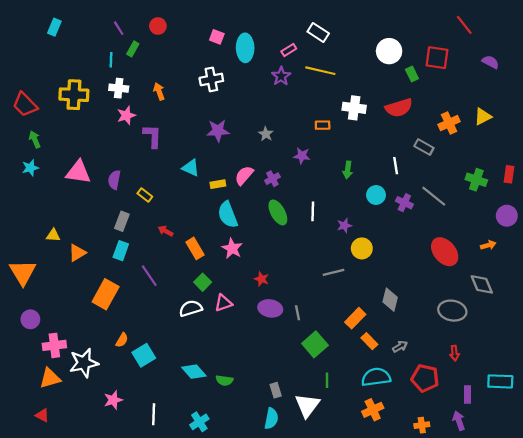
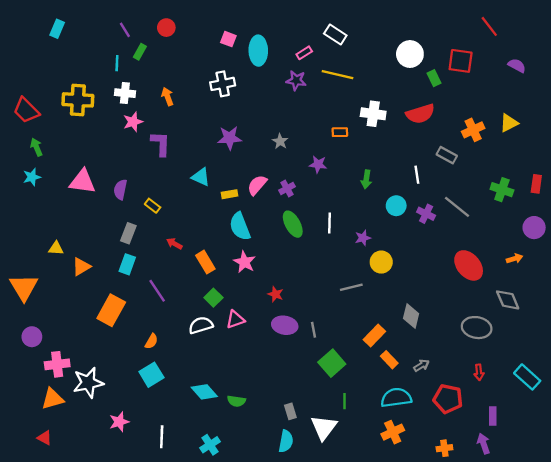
purple star: (281, 76) -> (296, 80), turned -30
orange semicircle: (122, 340) -> (151, 341), moved
cyan rectangle: (500, 381) -> (527, 377), moved, turned 40

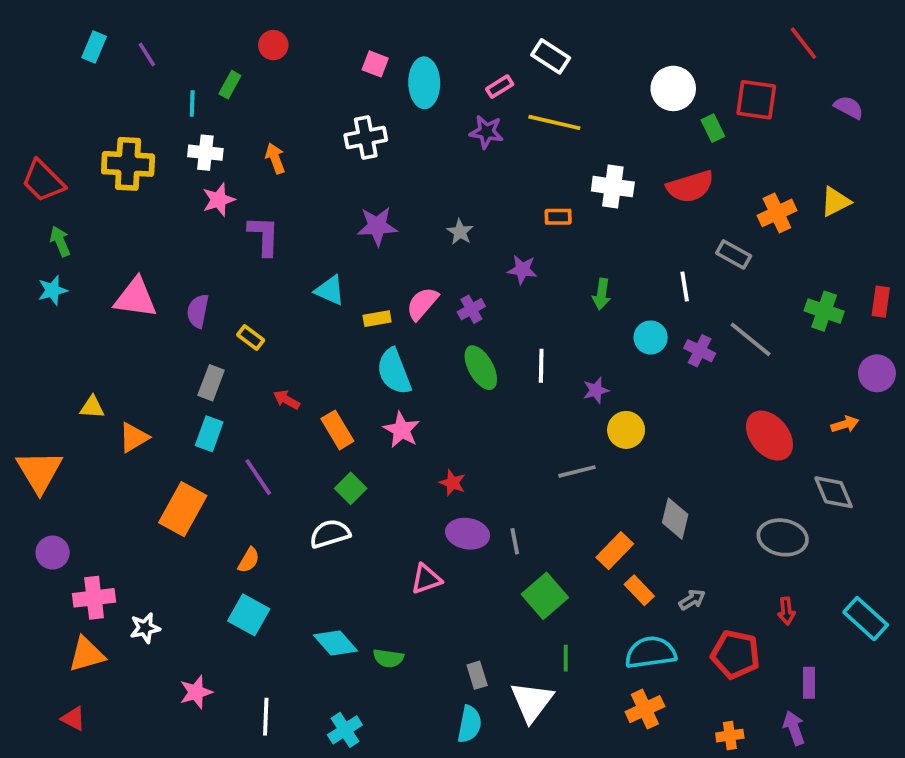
purple line: (125, 30) -> (147, 55), moved
pink triangle: (235, 319) -> (426, 579), moved
cyan square: (151, 375) -> (249, 615), turned -30
white star: (88, 383) -> (145, 628), size x0.6

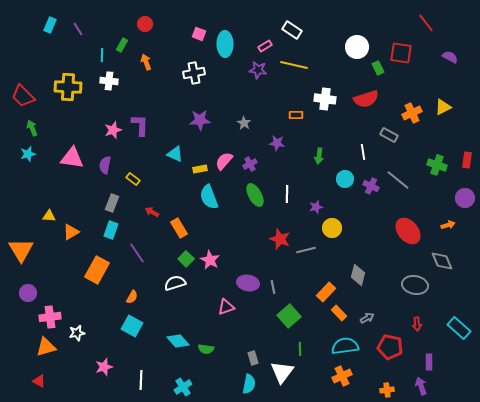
orange arrow: (275, 158) -> (146, 62), moved
pink star: (219, 200) -> (113, 130), moved
pink star: (402, 430) -> (210, 260), moved
red star: (452, 483) -> (280, 239), moved, size x1.5

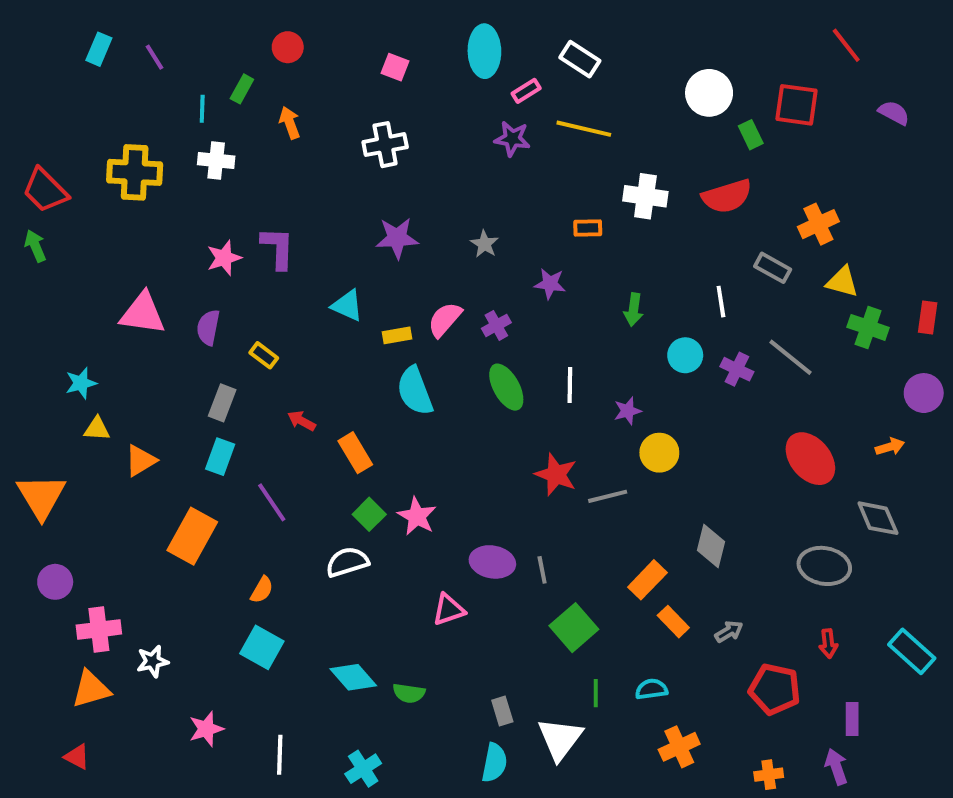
cyan ellipse: (225, 44) -> (484, 51), moved
yellow triangle: (443, 107) -> (842, 282), moved, turned 42
green arrow: (32, 128) -> (35, 246), moved
cyan star: (28, 154) -> (81, 383), moved
cyan semicircle: (345, 346) -> (651, 689), moved, size x0.6

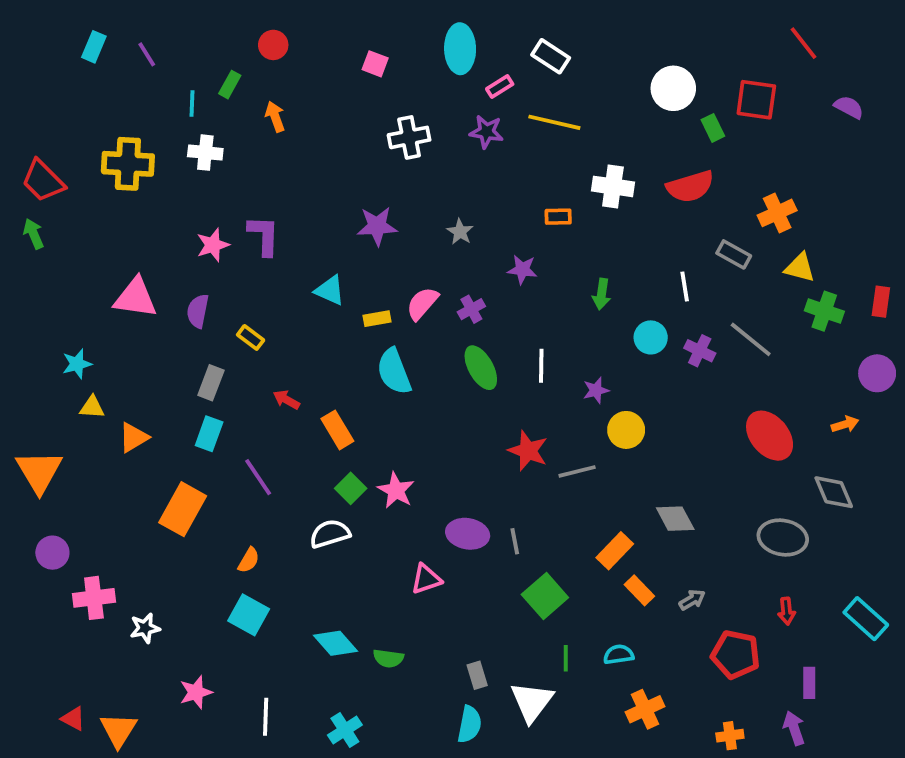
white cross: (385, 145) -> (409, 137), moved
gray diamond: (711, 546) -> (675, 519), turned -42
orange triangle: (91, 689) -> (118, 730), moved, turned -42

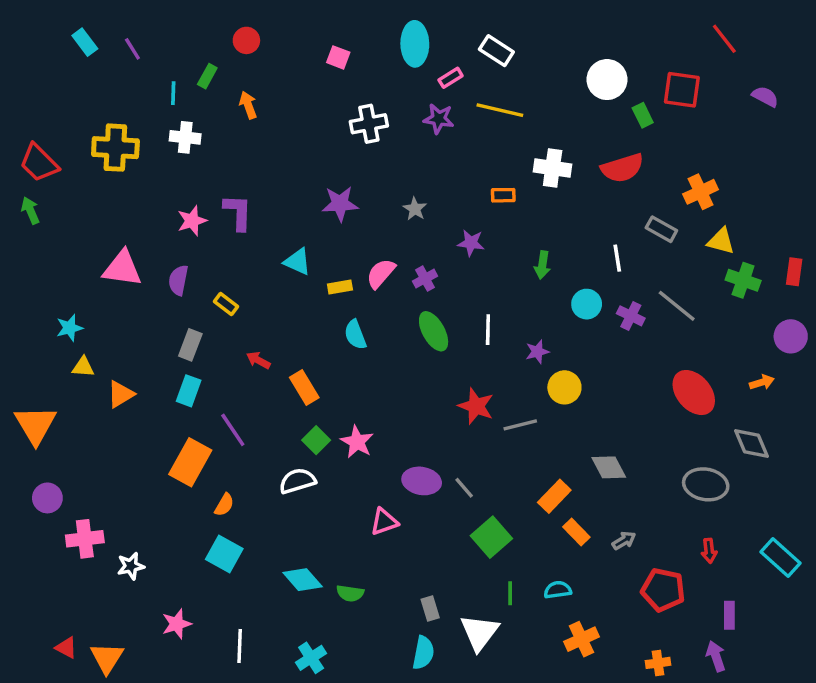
cyan rectangle: (94, 47) -> (85, 42), turned -60
cyan semicircle: (394, 371) -> (355, 335), size x0.7
orange rectangle: (183, 509) -> (190, 462), moved
gray line: (515, 541) -> (464, 488), turned -30

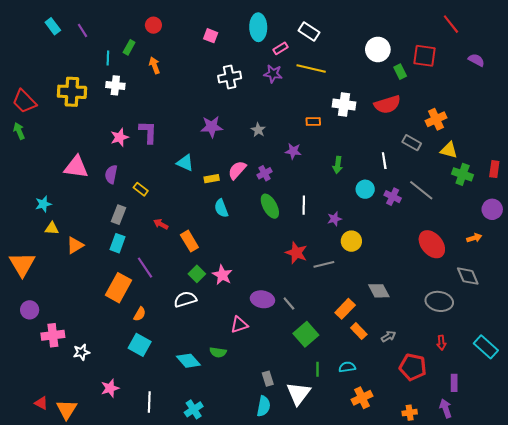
green semicircle: (350, 593) -> (218, 352), moved

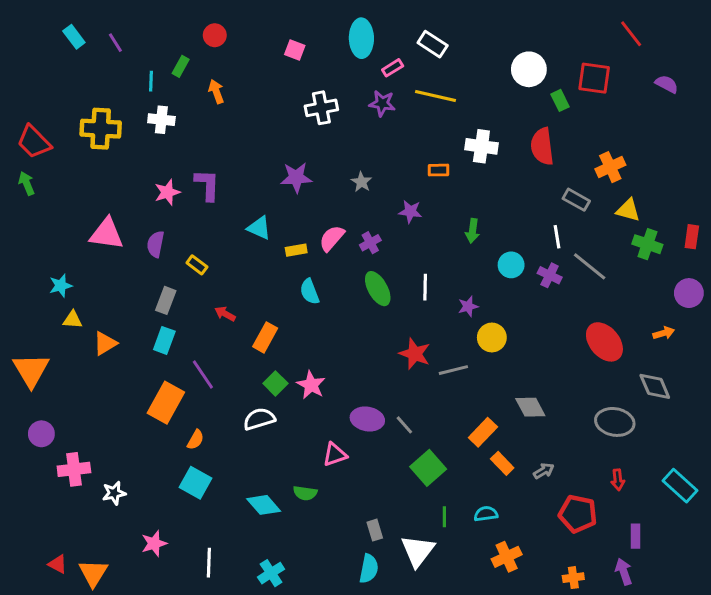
red semicircle: (387, 105) -> (542, 146), turned 100
white line: (384, 161) -> (557, 237), moved
orange rectangle: (189, 241) -> (265, 337), turned 60

